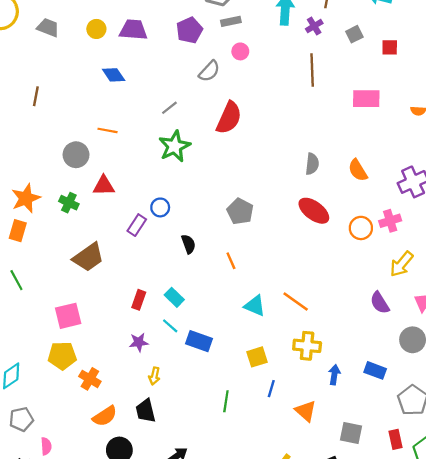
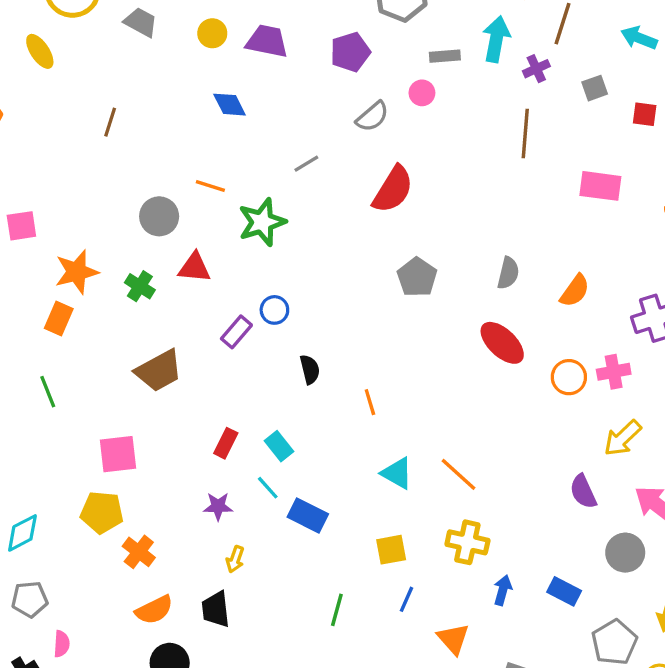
gray rectangle: (231, 21) -> (445, 56), moved
green star: (174, 146) -> (262, 222), moved
orange semicircle: (358, 170) -> (575, 291), turned -120
gray pentagon: (240, 211) -> (417, 277), moved

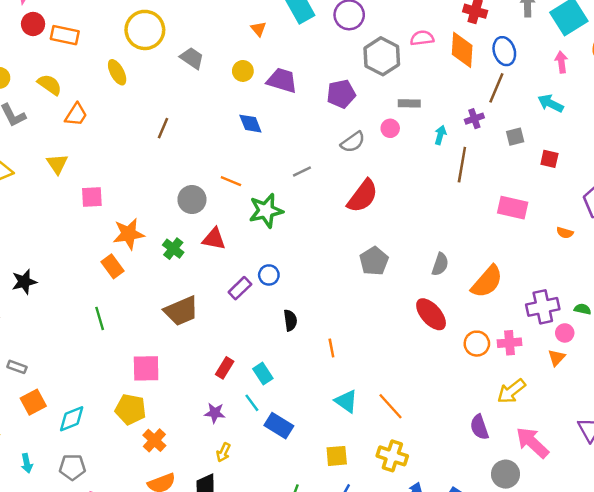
cyan arrow: (496, 39) -> (440, 135), moved, size x0.6
orange semicircle: (575, 291) -> (487, 282), size x1.4
orange rectangle: (59, 318) -> (113, 266), turned -65

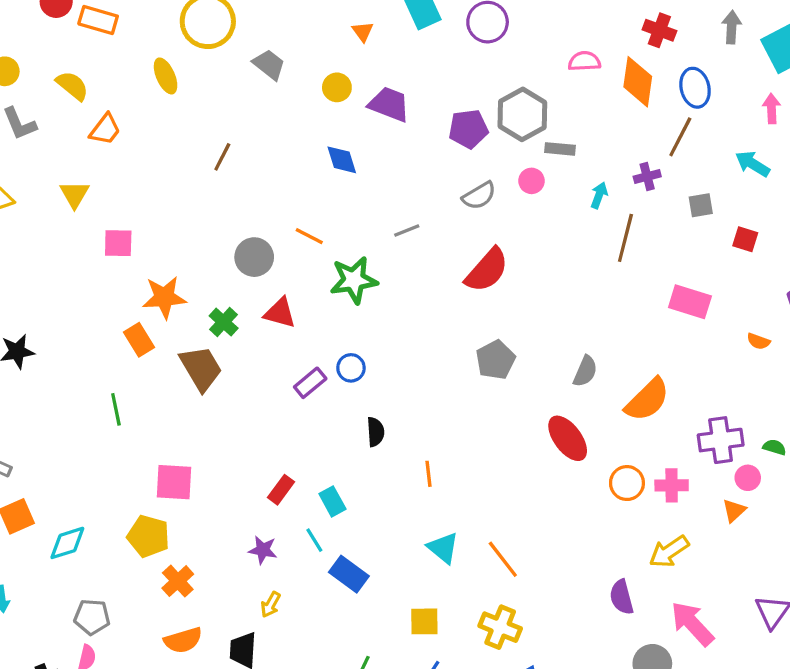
gray hexagon: (382, 56) -> (522, 114), moved
brown trapezoid: (181, 311) -> (201, 368), moved, turned -102
gray pentagon: (72, 467) -> (92, 617), moved

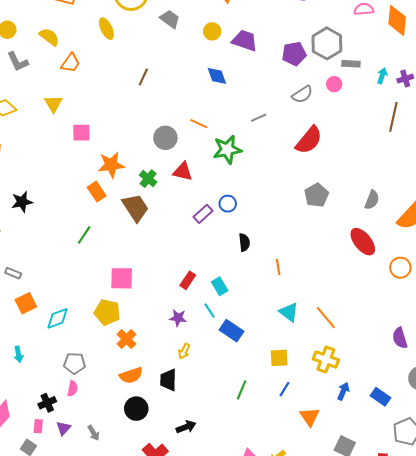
cyan arrow: (599, 195) -> (382, 76), moved
green line: (116, 409) -> (84, 235), turned 48

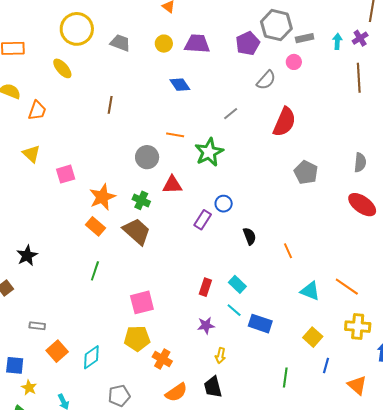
yellow square: (279, 358) -> (313, 337), turned -30

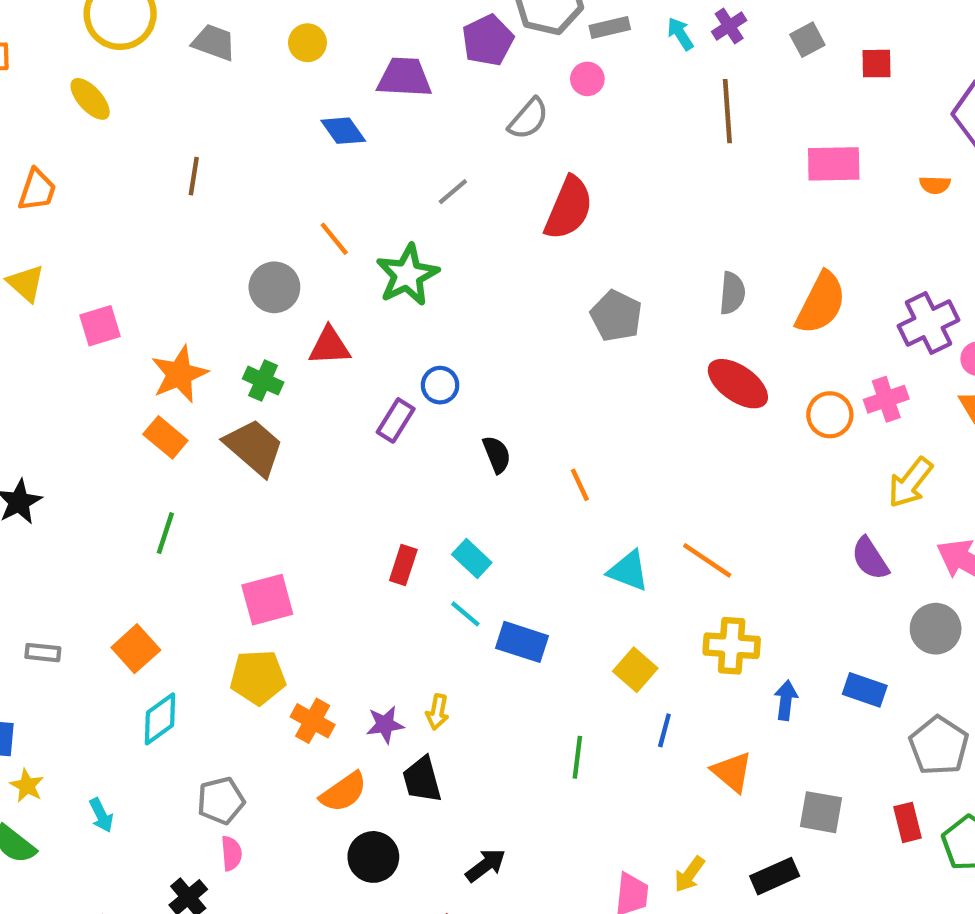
cyan arrow: (337, 41) -> (680, 34), turned -35
purple trapezoid: (197, 44) -> (404, 77), moved
orange line: (175, 135) -> (334, 239), turned 42
purple star: (206, 325) -> (385, 725), moved
orange square: (57, 351) -> (136, 649), moved

